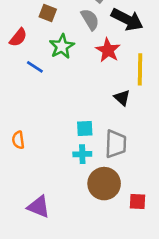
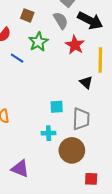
cyan cross: (82, 154) -> (49, 133), moved
red square: (137, 202) -> (91, 179), moved

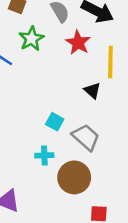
cyan square: (57, 107) -> (55, 122), turned 32
gray trapezoid: (81, 119) -> (86, 137), turned -50

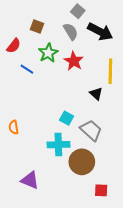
red star: (78, 43) -> (74, 61), moved
cyan cross: (44, 155) -> (58, 145), size x1.5

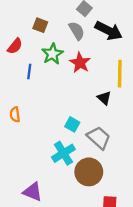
blue line: (27, 69) -> (29, 72), turned 64
orange semicircle: (14, 127) -> (15, 115), moved
cyan cross: (58, 145) -> (63, 153), turned -30

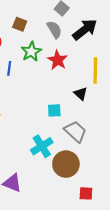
black arrow: (109, 31) -> (85, 30), turned -65
cyan square: (72, 124) -> (54, 110), moved, turned -32

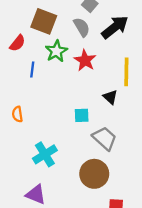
brown square: (20, 24) -> (44, 21), size x1.6
cyan cross: (42, 146) -> (45, 154), moved

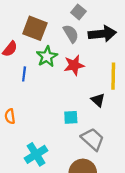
black arrow: (115, 27) -> (102, 34), turned 32
red star: (85, 60) -> (74, 65), turned 30

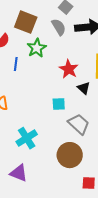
red star: (74, 65) -> (69, 69), moved, turned -30

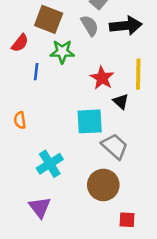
green star: (37, 48) -> (62, 52), turned 30
cyan square: (59, 104) -> (90, 121), size x1.6
purple triangle: (19, 173) -> (40, 207), turned 30

